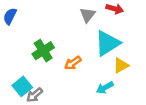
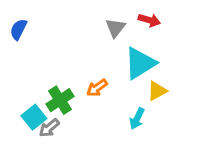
green cross: (43, 51) -> (60, 100), moved
cyan arrow: (105, 88) -> (137, 119), turned -35

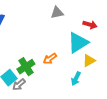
red arrow: (149, 20) -> (90, 25), moved
gray triangle: (115, 28) -> (57, 13), moved, turned 40

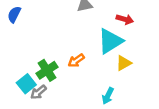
cyan arrow: (76, 79) -> (108, 96), moved

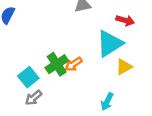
green cross: (47, 70) -> (57, 64), moved
cyan square: (26, 84) -> (28, 77), moved

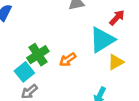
red arrow: (125, 20) -> (117, 18), turned -63
green cross: (57, 64) -> (38, 55), moved

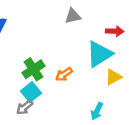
red arrow: (117, 18) -> (115, 31), turned 49
cyan square: (24, 72) -> (31, 92), moved

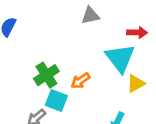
cyan triangle: (99, 54) -> (120, 58), turned -36
cyan square: (31, 92) -> (56, 101), moved, turned -30

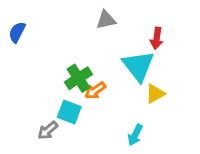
red arrow: (137, 33) -> (157, 38), turned 96
green cross: (46, 75) -> (78, 78), moved

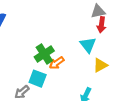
gray triangle: (106, 20) -> (98, 11), moved
cyan triangle: (138, 66) -> (88, 45), size x0.7

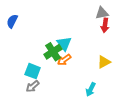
cyan triangle: (88, 45) -> (64, 44), moved
cyan square: (38, 79) -> (33, 71), moved

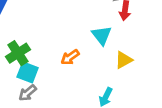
cyan triangle: (64, 44) -> (102, 35), moved
green cross: (53, 52) -> (18, 53), moved

